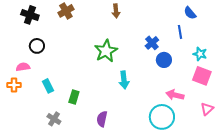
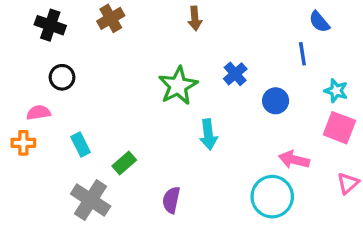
blue cross: (152, 43) -> (235, 74), moved
green rectangle: (74, 97) -> (124, 163), turned 32
gray cross: (54, 119) -> (91, 200), size x1.6

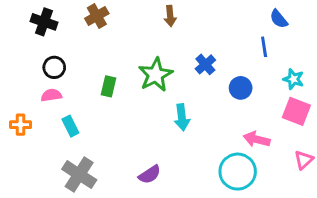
pink semicircle: (38, 113) -> (51, 95), moved
green rectangle: (124, 163) -> (109, 86), moved, turned -36
purple semicircle: (171, 200) -> (150, 174), turned -135

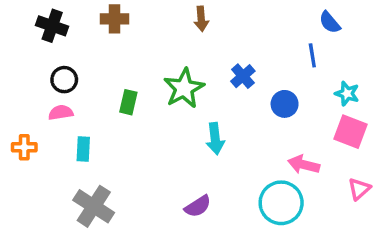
brown cross: (97, 16) -> (115, 19), turned 30
cyan rectangle: (70, 126) -> (83, 149), turned 30
purple semicircle: (150, 174) -> (198, 206), moved

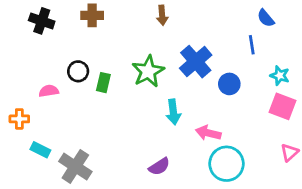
blue cross: (243, 76) -> (196, 62), size x1.6
black circle: (64, 80) -> (78, 71), moved
cyan rectangle: (83, 149) -> (40, 150), moved, turned -66
pink arrow: (304, 165) -> (208, 133), moved

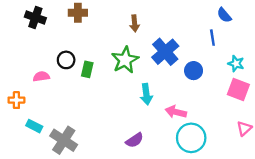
brown arrow: (162, 15) -> (135, 23), moved

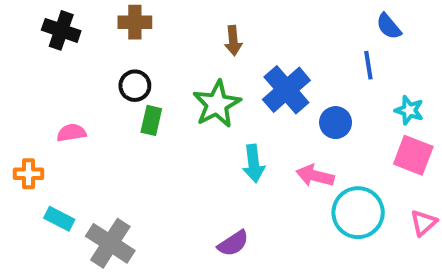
black circle: (66, 60) -> (135, 86), moved
pink arrow: (176, 112) -> (315, 176), moved
cyan circle: (191, 138) -> (358, 213), moved

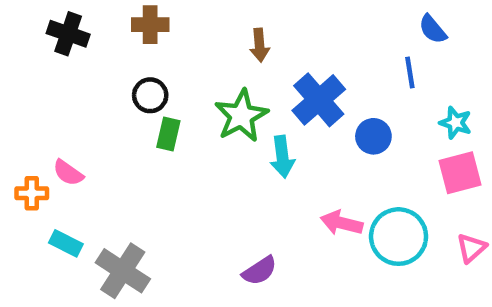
pink semicircle: (71, 133) -> (68, 173), moved, turned -136
pink square: (413, 155) -> (460, 173), turned -36
cyan arrow: (254, 163) -> (282, 157), moved
pink arrow: (315, 176) -> (342, 223), moved

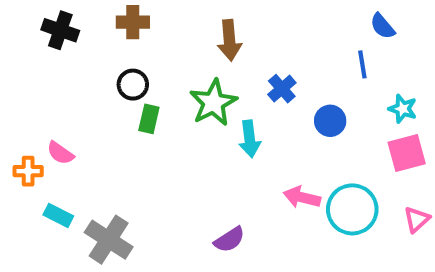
brown arrow: (260, 45) -> (229, 40), size x1.4
blue cross: (319, 100) -> (282, 89), size x0.6

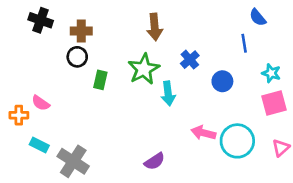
brown cross: (133, 22) -> (81, 31), moved
black circle: (133, 85) -> (77, 57), moved

